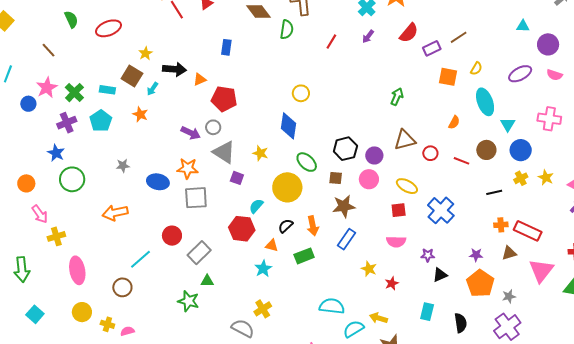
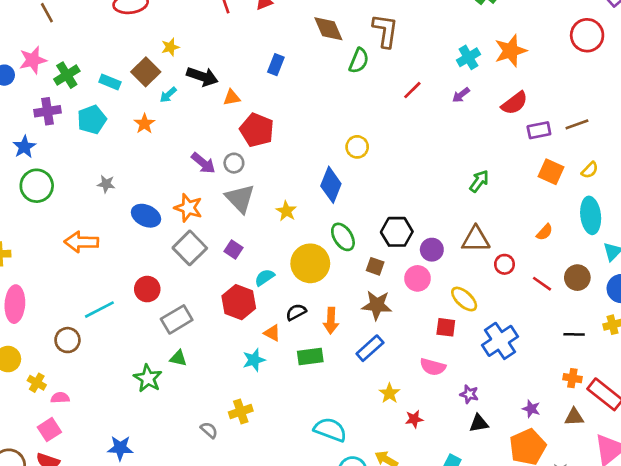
purple square: (237, 178) -> (234, 250), moved
gray square: (196, 198) -> (190, 248), turned 35
gray semicircle: (243, 328) -> (209, 430), size x0.6

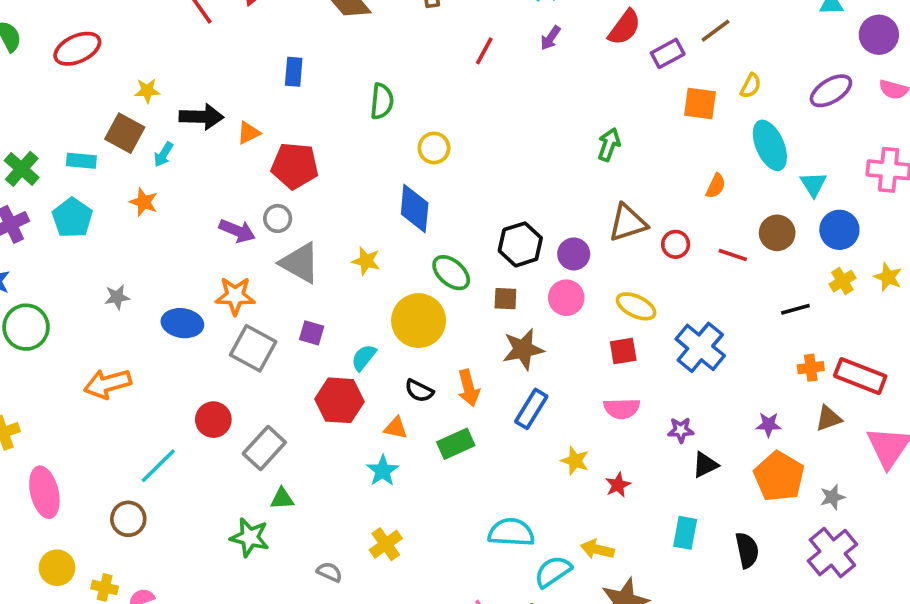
yellow star: (170, 47) -> (147, 91), turned 30
green semicircle: (359, 61) -> (382, 101), moved
black semicircle: (296, 312) -> (419, 391), turned -108
gray semicircle: (209, 430) -> (329, 572), moved

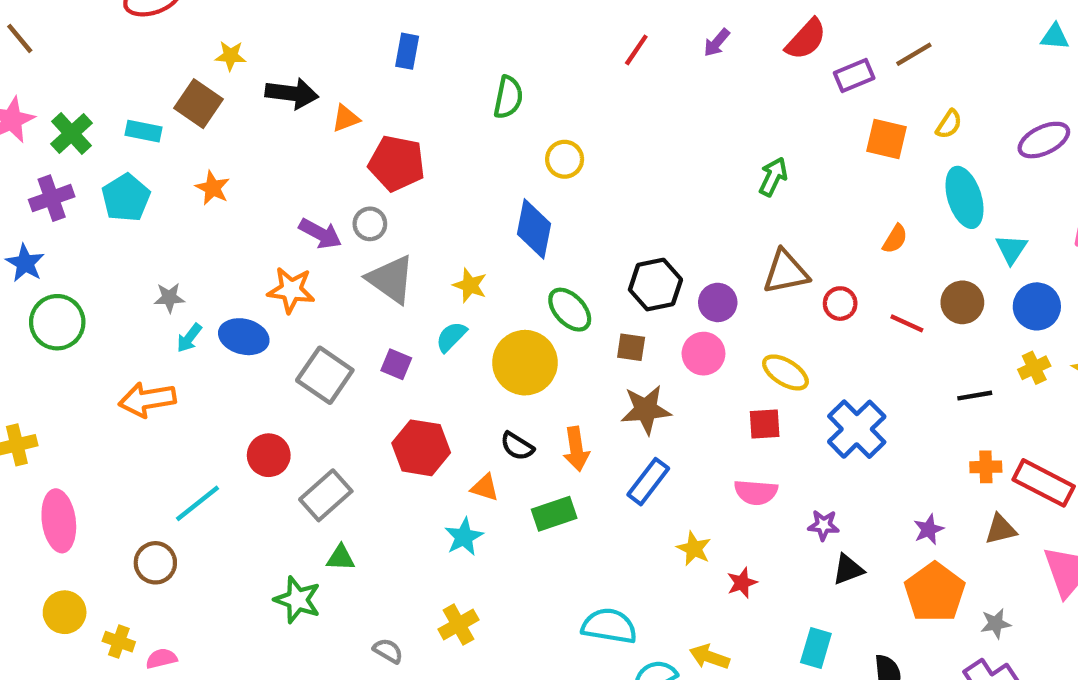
cyan arrow: (163, 154) -> (189, 338), moved
orange star: (235, 296) -> (291, 290), moved
cyan semicircle: (364, 357) -> (451, 337), moved
purple star: (769, 425) -> (929, 529), turned -30

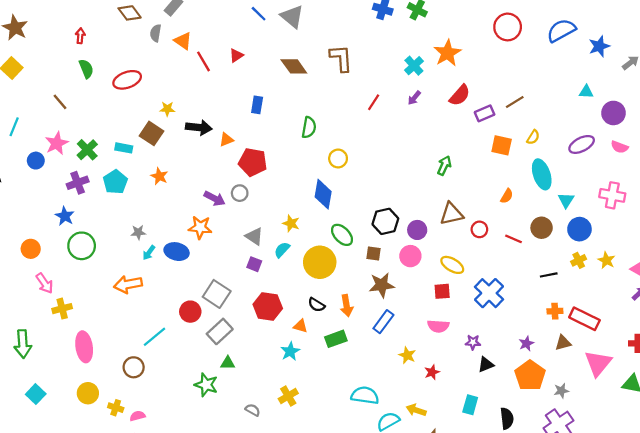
gray triangle: (391, 279) -> (254, 236), moved, size x0.7
gray square: (325, 375) -> (217, 294), moved

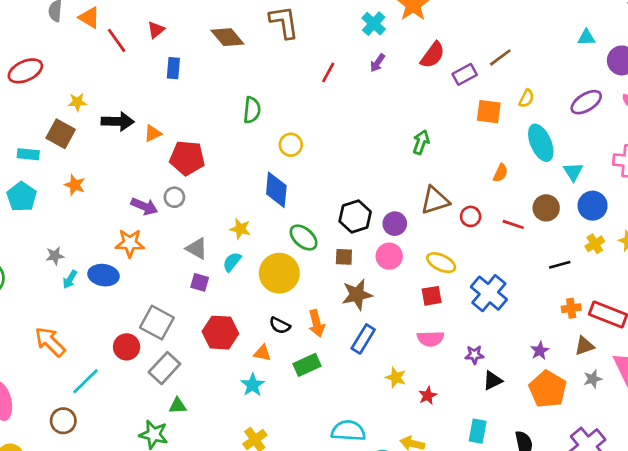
blue rectangle: (257, 105) -> (173, 68), moved
orange arrow: (128, 284) -> (50, 342), moved, turned 60
gray star: (561, 391) -> (593, 379), moved

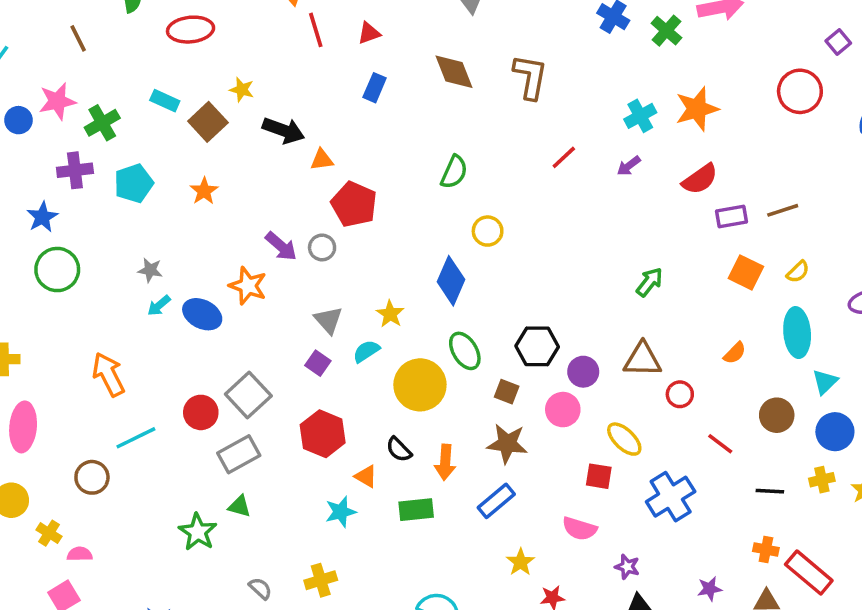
cyan rectangle: (28, 154) -> (165, 101), moved
red line: (513, 224) -> (720, 444), moved

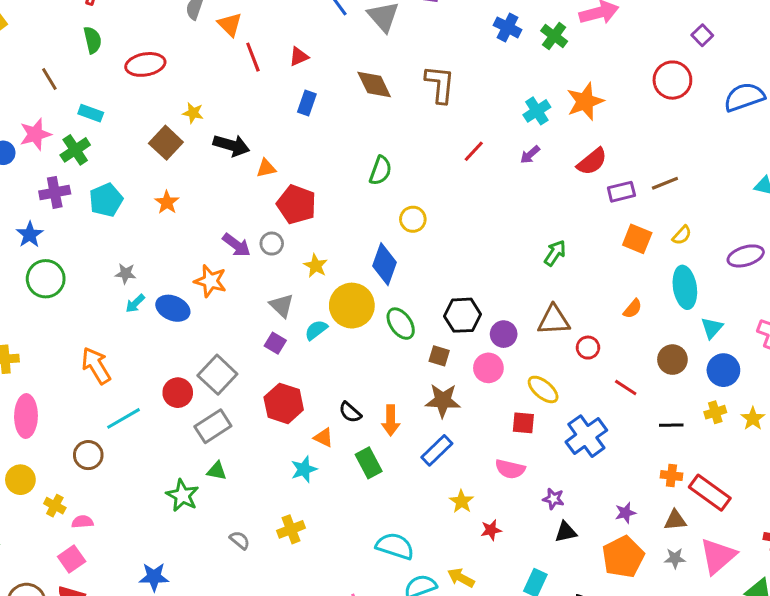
cyan rectangle: (165, 101) -> (91, 113), moved
yellow star: (390, 314) -> (316, 266), moved
yellow circle: (420, 385) -> (352, 306), moved
green rectangle: (416, 510) -> (369, 463), turned 72

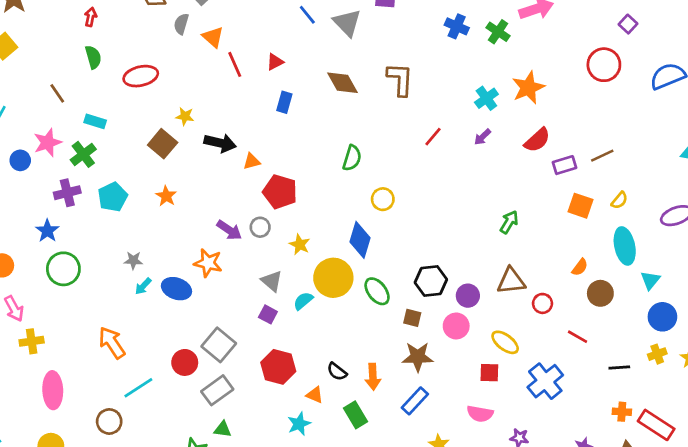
brown circle: (672, 360) -> (600, 293), moved

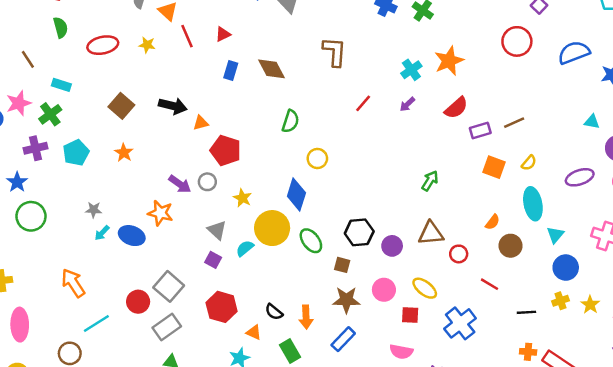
brown diamond: (342, 83) -> (271, 69), moved
yellow star: (185, 116) -> (147, 45), moved
pink circle: (456, 326) -> (384, 290), moved

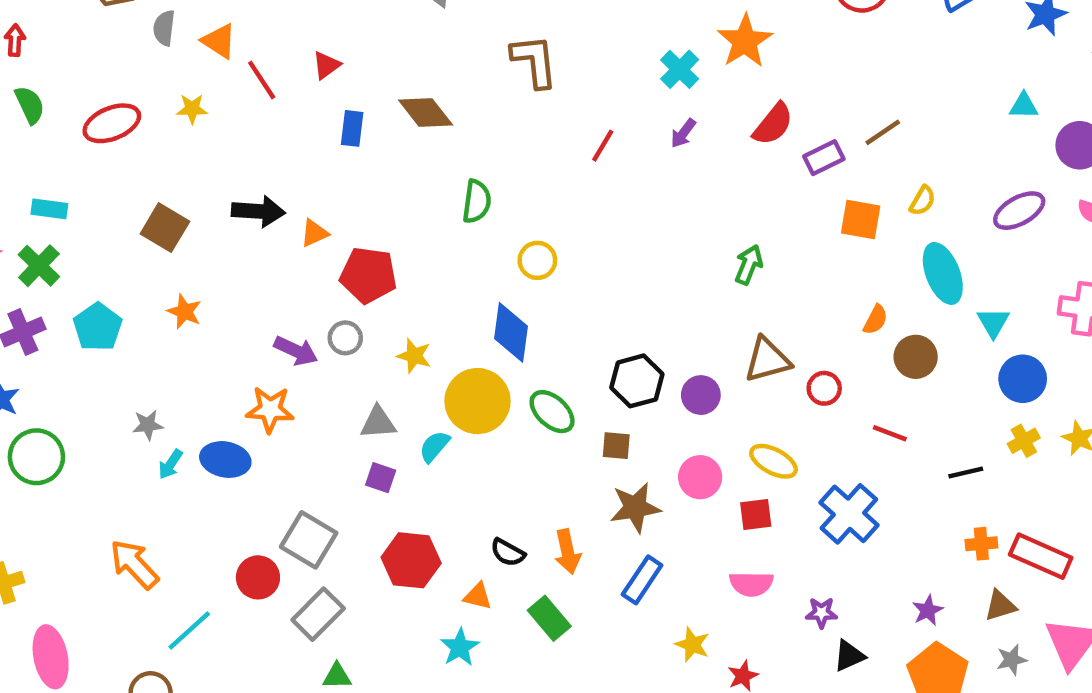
gray triangle: (217, 230) -> (378, 422), turned -36

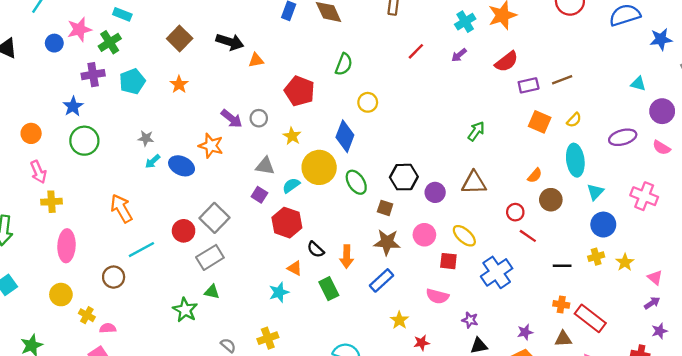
red pentagon: (368, 275) -> (300, 91), moved
red circle: (824, 388) -> (515, 212), moved
red hexagon: (411, 560) -> (287, 223), moved

